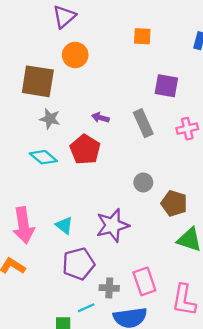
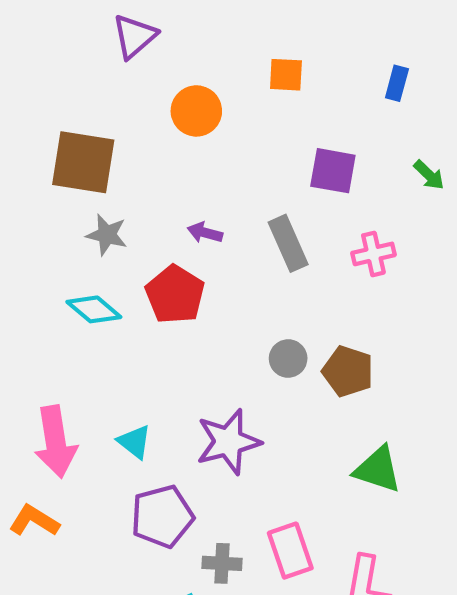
orange circle: (75, 55) -> (196, 111), moved
brown pentagon: (174, 203) -> (348, 371), moved

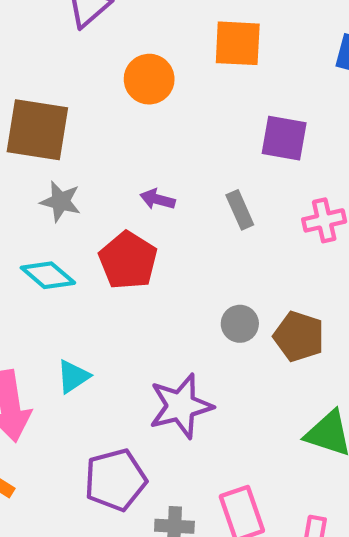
orange square: (286, 75) -> (238, 43), size x1.4
gray rectangle: (288, 243) -> (240, 210), size x0.7
cyan triangle: (134, 442) -> (73, 376), moved, turned 48

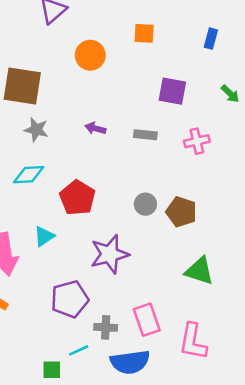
orange square: (238, 43) -> (144, 33), size x0.7
gray rectangle: (240, 210) -> (145, 135), turned -60
red pentagon: (128, 260) -> (77, 198), moved
cyan diamond: (48, 275) -> (29, 175), turned -44

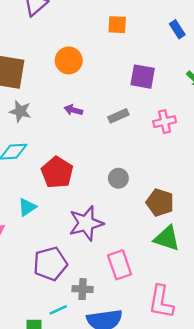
blue rectangle: (211, 39) -> (177, 29), turned -48
orange circle: (90, 55) -> (69, 60), moved
gray rectangle: (145, 135) -> (118, 116), turned -30
brown pentagon: (181, 212) -> (160, 202), moved
pink rectangle: (147, 320) -> (120, 265), moved

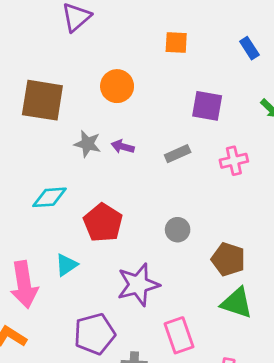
gray star: (20, 111) -> (87, 144), moved

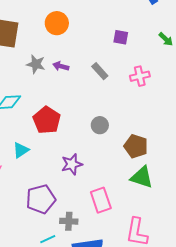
purple square: (207, 106) -> (121, 37), size x0.7
gray rectangle: (178, 154) -> (100, 71), turned 72
purple star: (138, 285) -> (72, 164), size x0.7

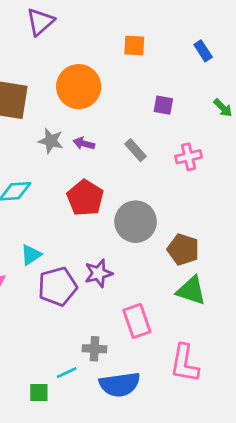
orange circle: (57, 23) -> (79, 87), size x1.4
red pentagon: (47, 120) -> (85, 198), moved
gray circle: (100, 125) -> (136, 222), size x1.8
purple pentagon: (41, 199) -> (57, 287), moved

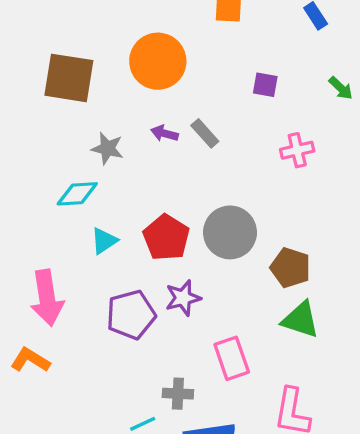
gray star: (51, 141) -> (107, 148), moved
gray rectangle: (136, 150) -> (205, 133), moved
red pentagon: (85, 198) -> (166, 237), moved
cyan triangle: (31, 255) -> (104, 241), moved

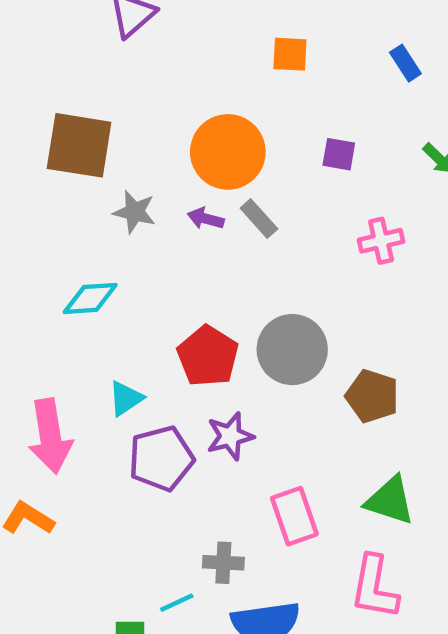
orange circle: (158, 61) -> (228, 152), moved
gray star: (107, 148) -> (135, 212), moved
cyan triangle: (104, 241) -> (126, 398), moved
green triangle: (301, 320) -> (390, 501), moved

